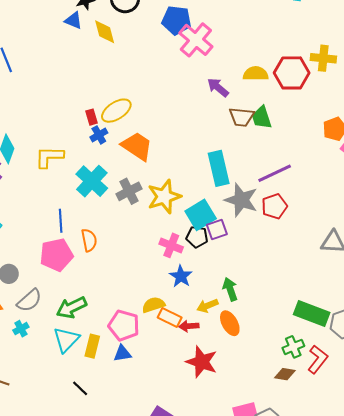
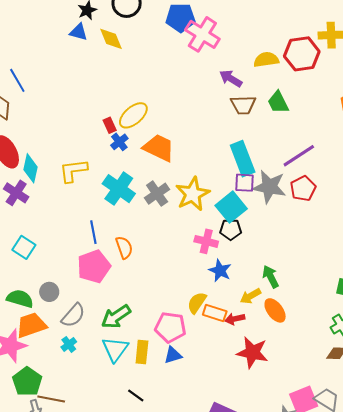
brown trapezoid: (242, 117) -> (243, 105), moved
purple square: (217, 229) -> (244, 183), moved, turned 30
yellow semicircle: (153, 305) -> (197, 303), turned -30

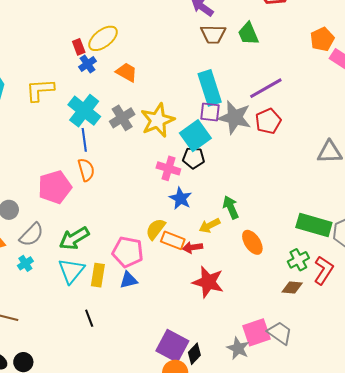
orange trapezoid: (159, 148) -> (127, 72), size x0.7
blue line: (93, 232) -> (84, 140), moved
orange ellipse: (275, 310) -> (252, 242), moved
black line: (136, 396) -> (89, 318), turned 30

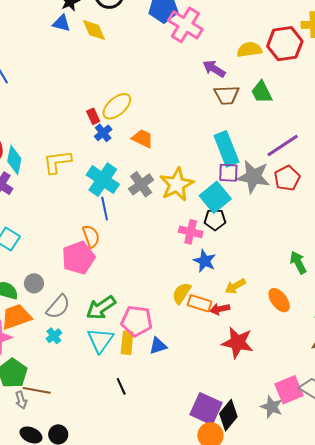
orange semicircle: (86, 170) -> (91, 236), moved
green arrow: (231, 207) -> (298, 262), moved
pink pentagon: (128, 252) -> (137, 321), moved
black diamond: (194, 354) -> (228, 415), size x1.4

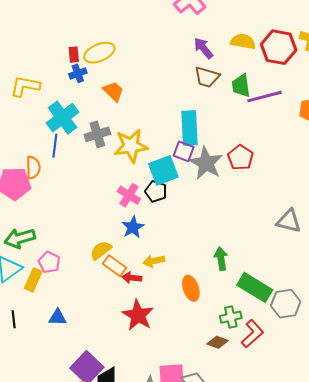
purple line: (283, 145) -> (264, 97), moved
red pentagon: (287, 178) -> (240, 158), moved, turned -30
pink pentagon: (137, 321) -> (49, 262), size x0.7
blue triangle: (158, 346) -> (58, 317), moved

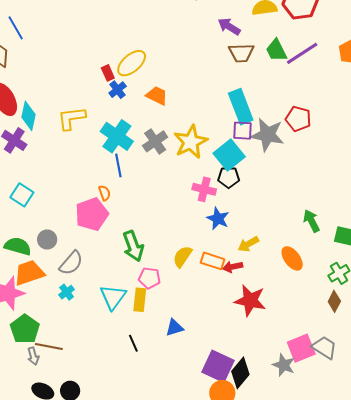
orange semicircle: (33, 167) -> (105, 193), size x0.7
green arrow: (20, 238) -> (133, 246), moved, turned -76
yellow semicircle: (101, 250) -> (182, 257), moved
brown diamond: (218, 342) -> (334, 301), turned -65

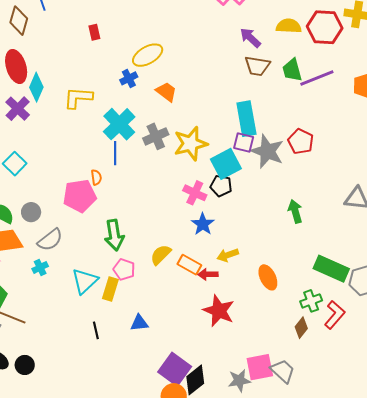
red rectangle: (108, 73) -> (94, 32), moved
green arrow: (311, 221) -> (295, 211), moved
gray star: (284, 365) -> (239, 380), turned 30

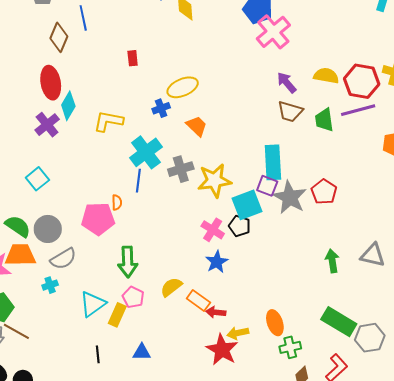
purple line: (317, 78) -> (358, 110), moved
green arrow: (295, 211) -> (332, 261), moved
gray circle: (31, 212) -> (48, 229), size x1.4
yellow arrow: (228, 255) -> (238, 333), moved
green cross: (311, 301) -> (290, 347), moved

